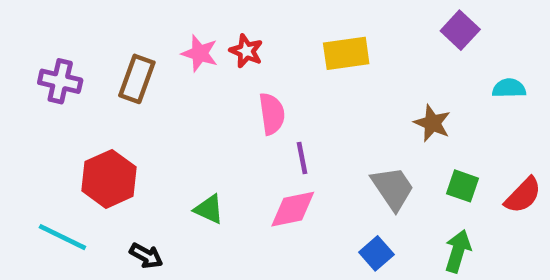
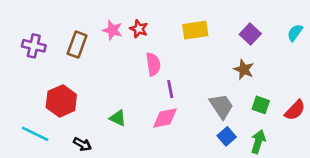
purple square: (460, 30) -> (250, 34), moved
cyan semicircle: (509, 88) -> (295, 33), moved, turned -54
blue square: (376, 253) -> (227, 136), moved

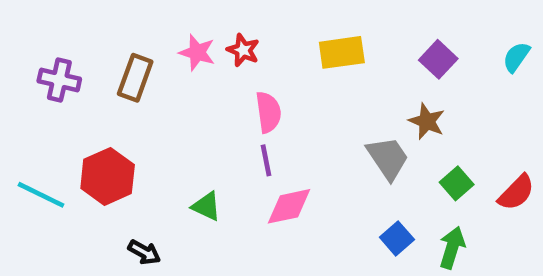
purple line: (170, 89) -> (266, 160), moved
green square: (261, 105) -> (457, 183), turned 30
gray trapezoid: (221, 106) -> (388, 158), moved
cyan line: (35, 134) -> (41, 195), moved

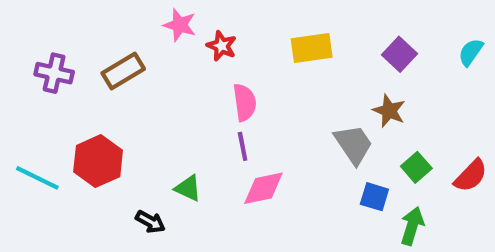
pink star: (197, 52) -> (180, 25), moved
brown rectangle: (135, 78) -> (123, 71), turned 39
blue square: (397, 238) -> (374, 197), moved, turned -32
black arrow: (144, 252) -> (150, 222), moved

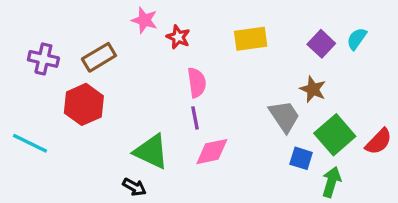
cyan semicircle: (471, 52) -> (357, 39), moved
red hexagon: (98, 161) -> (84, 104), moved
green square: (416, 167) -> (335, 135), size x1.6
green triangle: (188, 188) -> (151, 152), size x1.6
black arrow: (150, 222) -> (134, 187), moved

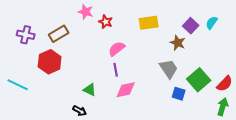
pink semicircle: (197, 83) -> (117, 49), turned -120
brown star: (313, 89) -> (178, 43), moved
green triangle: (151, 152) -> (90, 90), size x0.6
green arrow: (331, 182) -> (223, 107), moved

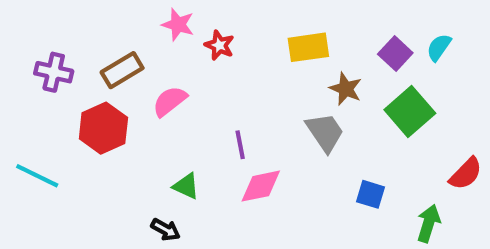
brown star: (178, 43) -> (346, 89), moved
pink semicircle: (117, 49) -> (170, 101), moved
gray trapezoid: (169, 69) -> (325, 132), moved
green square: (199, 80) -> (410, 112), moved
green arrow: (223, 107) -> (428, 223), moved

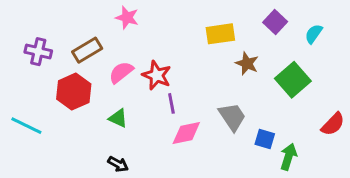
red star: (219, 45) -> (157, 75), moved, size x1.4
purple square: (395, 54) -> (275, 22), moved
gray trapezoid: (325, 132) -> (232, 117), moved
green triangle: (186, 186) -> (118, 118), moved
green arrow: (428, 223) -> (288, 157), moved

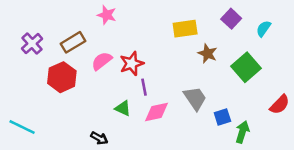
purple cross: (38, 52) -> (32, 44), turned 35
red star: (157, 75) -> (132, 63), turned 30
green triangle: (118, 118) -> (123, 108), moved
cyan line: (26, 126) -> (22, 127), moved
blue square: (265, 139) -> (222, 117), turned -35

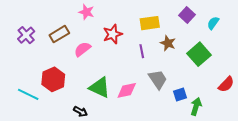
red star: (132, 63) -> (113, 34), moved
red hexagon: (62, 77) -> (53, 79), moved
purple line: (144, 87) -> (142, 51), moved
green triangle: (123, 108) -> (100, 87), size x1.6
cyan line: (22, 127) -> (28, 94), moved

